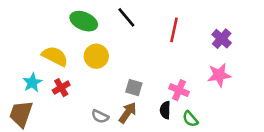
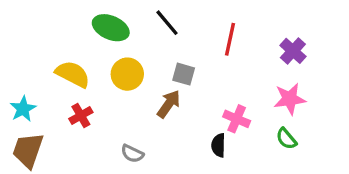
cyan star: (32, 83) -> (23, 109), moved
gray square: (134, 88) -> (184, 74), moved
brown arrow: (128, 113) -> (169, 104), moved
green semicircle: (190, 119) -> (286, 139), moved

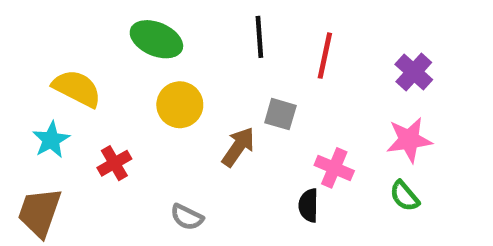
black line: (167, 23) -> (259, 37), moved, turned 36
yellow semicircle: (73, 74) -> (77, 88), moved
gray square: (184, 74) -> (280, 114), moved
cyan star: (23, 109) -> (51, 140), moved

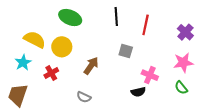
yellow circle: (180, 105) -> (62, 47), moved
brown arrow: (238, 147) -> (91, 66), moved
black semicircle: (308, 205) -> (138, 92), turned -104

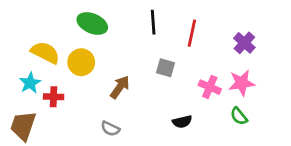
red cross: (51, 73) -> (54, 97), moved, turned 32
pink cross: (150, 75) -> (210, 87), moved

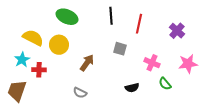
pink star: (242, 83) -> (188, 64), moved
green semicircle: (239, 116) -> (165, 84), moved

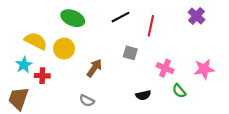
black line: (111, 16) -> (120, 17), turned 66
purple cross: (177, 31) -> (196, 16), moved

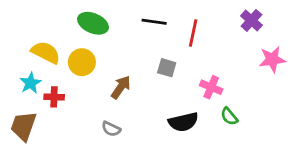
black line: (120, 17) -> (154, 22), turned 36
pink star: (204, 69) -> (272, 59), moved
black semicircle: (143, 95) -> (183, 122), size x1.5

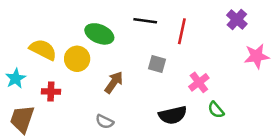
green ellipse: (93, 23) -> (99, 34), moved
cyan star: (30, 83) -> (16, 78), moved
pink cross: (211, 87) -> (199, 82), turned 30

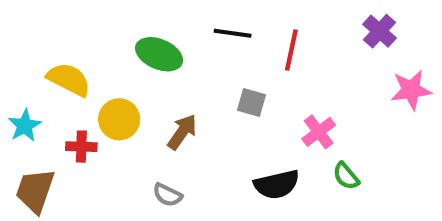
yellow circle: (77, 59) -> (119, 119), moved

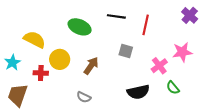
pink star: (411, 90) -> (182, 52), moved

